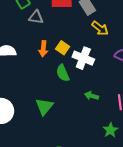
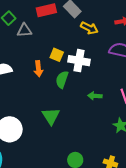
orange arrow: (43, 49) -> (38, 69), moved
green semicircle: (63, 73) -> (62, 80), turned 54

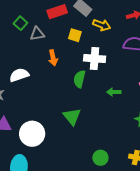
yellow square: (57, 55) -> (75, 35), moved
orange arrow: (38, 69) -> (53, 58), moved

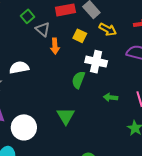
gray triangle: (37, 34) -> (43, 29), turned 42
orange arrow: (53, 58) -> (55, 46), moved

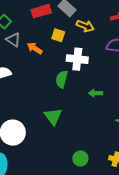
gray triangle: (43, 29) -> (13, 40), moved
orange arrow: (55, 46) -> (35, 48), turned 133

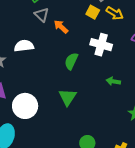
yellow square: (58, 35) -> (93, 12), moved
green semicircle: (62, 79) -> (71, 61), moved

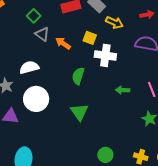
yellow square: (93, 12) -> (90, 38), moved
white circle: (25, 106) -> (36, 99), moved

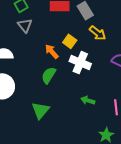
orange arrow: (63, 43) -> (52, 51), moved

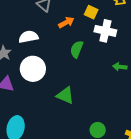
orange arrow: (52, 51) -> (66, 22), moved, turned 112
green triangle: (40, 110) -> (65, 95), moved, turned -36

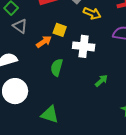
yellow square: (91, 12) -> (60, 30), moved
green arrow: (120, 67) -> (101, 81), turned 136

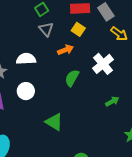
yellow square: (60, 30) -> (78, 29), moved
white cross: (84, 46) -> (103, 64), turned 30
white circle: (15, 91) -> (26, 91), size x0.7

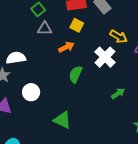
gray triangle: (46, 29) -> (45, 29), turned -42
yellow arrow: (119, 34) -> (119, 36), moved
white semicircle: (26, 59) -> (16, 58), moved

